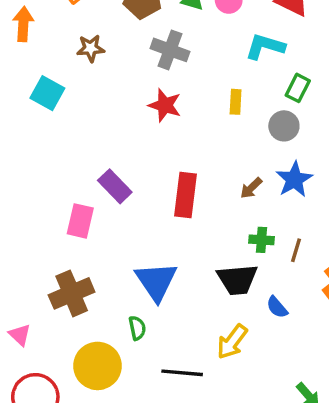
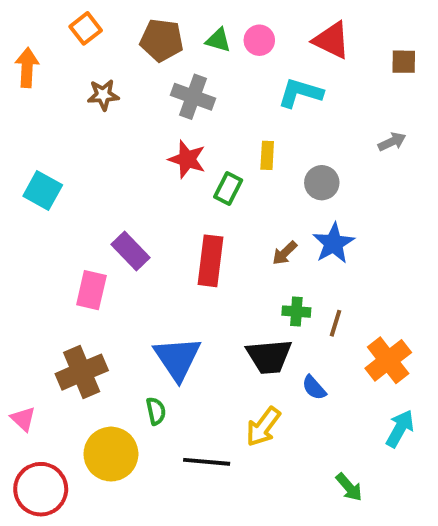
green rectangle: (298, 88) -> (228, 189), moved
cyan square: (47, 93) -> (43, 191), moved

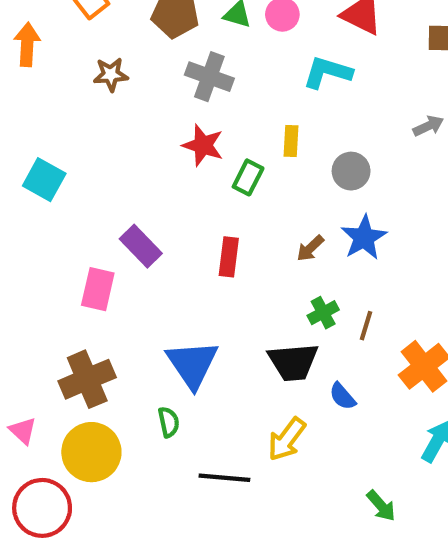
red rectangle: (211, 261) -> (229, 257), size x0.7
green cross: (296, 312) -> (323, 313), turned -32
yellow circle: (111, 454) -> (91, 452), moved

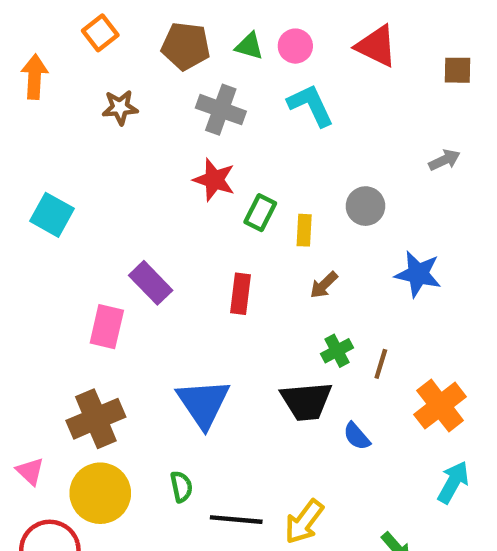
cyan L-shape: (327, 72) -> (311, 105), moved, turned 48
yellow rectangle: (291, 141) -> (304, 230), moved
blue star: (364, 238) -> (418, 274), moved, turned -30
green semicircle: (169, 422) -> (181, 487), moved
yellow arrow: (287, 439) -> (304, 522), moved

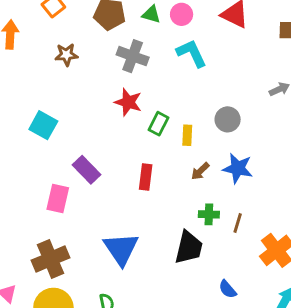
cyan square: (52, 215) -> (43, 125), moved
blue star: (418, 274) -> (238, 168), moved
green cross: (337, 351) -> (209, 214), turned 30
black trapezoid: (306, 401) -> (189, 247), turned -72
blue semicircle: (357, 436) -> (228, 289), moved

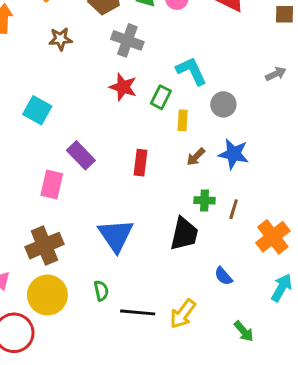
cyan L-shape: (192, 53) -> (191, 71), moved
green rectangle: (158, 124) -> (161, 97), moved

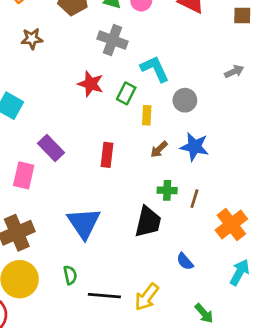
gray cross: (127, 40) -> (113, 40), moved

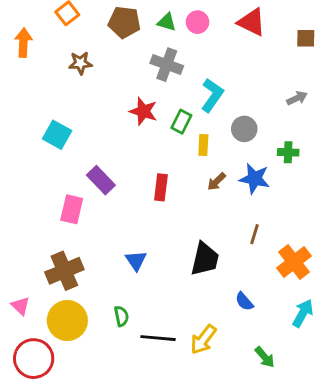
cyan L-shape: (155, 69) -> (212, 95), turned 60
green cross: (167, 190) -> (288, 152), moved
blue triangle: (84, 223) -> (136, 261), size x0.6

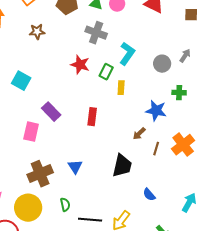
gray arrow: (297, 98) -> (185, 56), turned -32
gray circle: (244, 129) -> (162, 64), moved
brown arrow: (216, 182) -> (139, 134), moved
orange cross: (294, 262) -> (183, 145), moved
brown cross: (64, 271) -> (40, 174), moved

